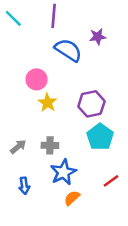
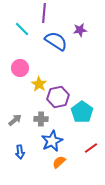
cyan line: (13, 18) -> (22, 29), moved
pink circle: (37, 79) -> (20, 68), moved
purple hexagon: (91, 104) -> (58, 97), moved

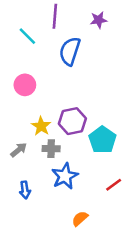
purple star: (80, 30) -> (99, 20), moved
blue semicircle: (56, 41) -> (70, 51), turned -105
yellow star: (39, 84) -> (41, 126), moved
orange semicircle: (59, 162) -> (80, 219), moved

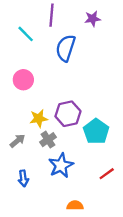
yellow star: (41, 126) -> (39, 118), turned 30
gray cross: (51, 149) -> (48, 140), turned -35
orange semicircle: (80, 219) -> (75, 205), turned 42

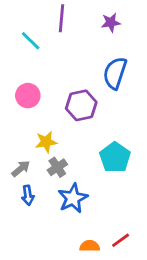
blue semicircle: (66, 48) -> (115, 73), moved
purple hexagon: (68, 114) -> (81, 105), moved
red line: (107, 174) -> (121, 240), moved
blue arrow: (23, 178) -> (28, 195), moved

